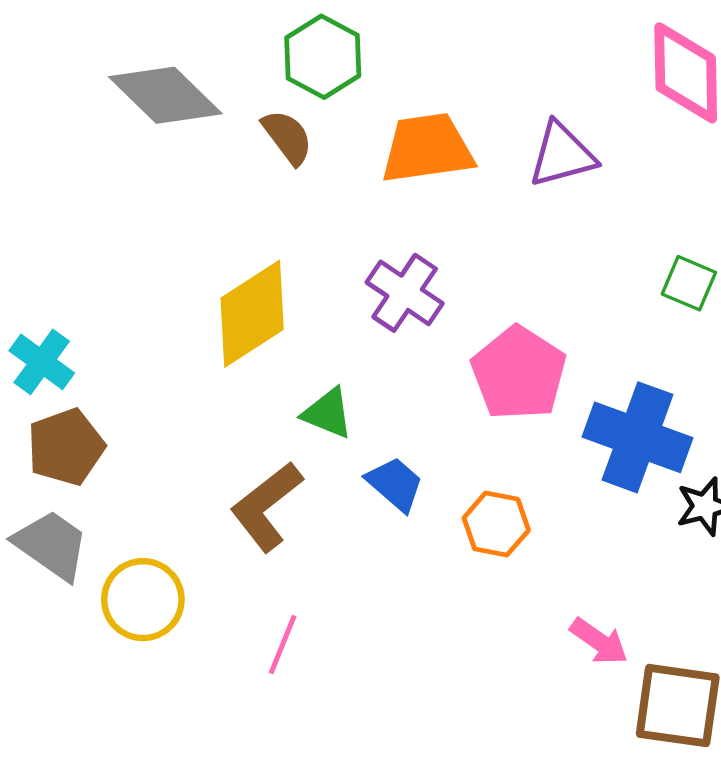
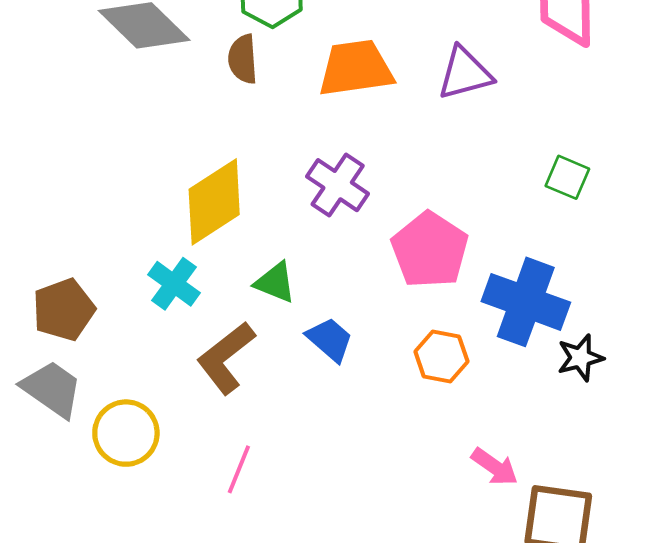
brown semicircle: (287, 137) -> (243, 59), turned -147
cyan cross: (42, 362) -> (174, 284), moved
orange hexagon: (496, 524) -> (441, 356), moved

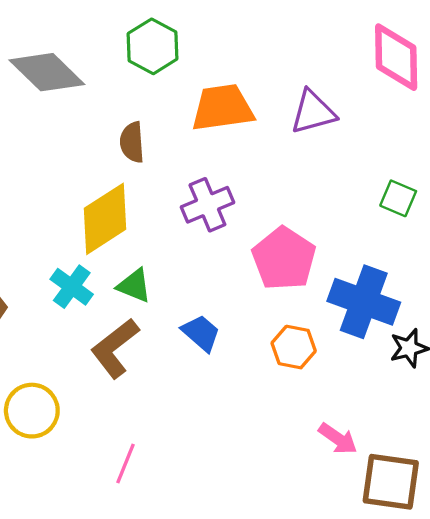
brown semicircle: (243, 59) -> (132, 142), moved
purple cross: (338, 185) -> (207, 205), turned 33
green triangle: (275, 282) -> (134, 286), moved
pink line: (239, 469) -> (126, 463), moved

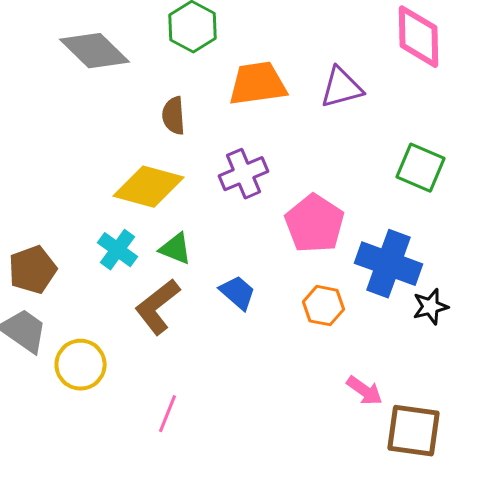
green square: (398, 198) -> (420, 168), size x1.4
yellow diamond: (105, 219) -> (148, 187), turned 48

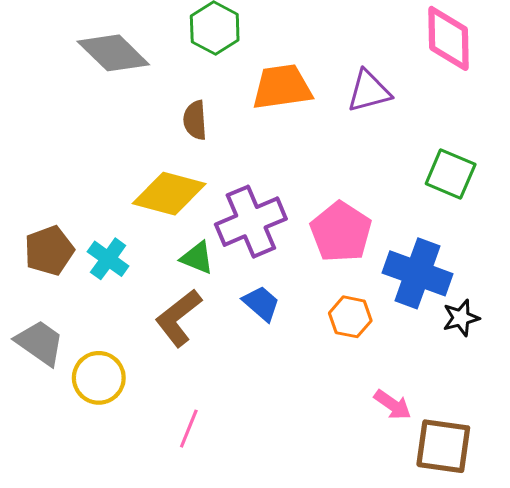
purple cross: (244, 174) -> (251, 222), moved, size x1.4
cyan cross: (118, 250) -> (108, 259), moved
brown pentagon: (32, 270) -> (49, 251), moved

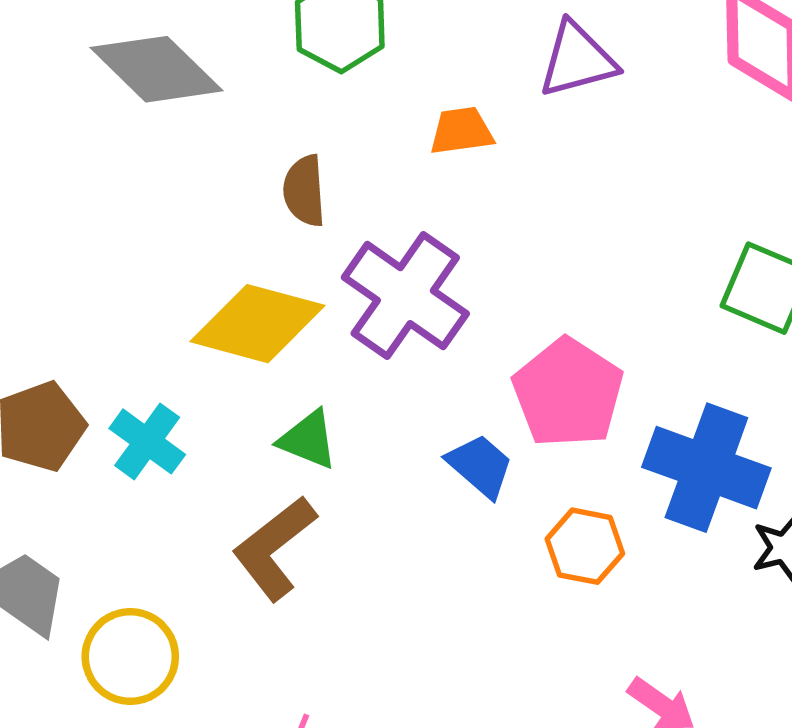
orange trapezoid: (282, 87) -> (461, 131), size x0.6
purple triangle: (369, 91) -> (577, 60), moved
purple cross: (251, 222) -> (405, 296), moved, turned -32
blue trapezoid: (261, 303) -> (480, 466), moved

